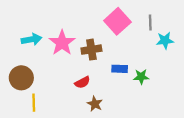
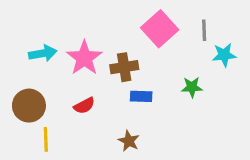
blue rectangle: (120, 69) -> (141, 96), moved
green star: (141, 77) -> (192, 87), moved
red semicircle: (82, 82) -> (84, 106), moved

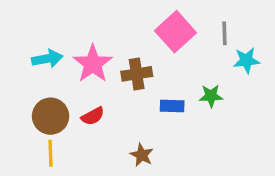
blue rectangle: (141, 96) -> (172, 106), moved
brown circle: (29, 106) -> (51, 116), moved

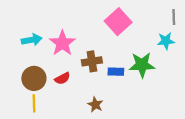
gray line: (224, 33) -> (174, 17), moved
brown cross: (137, 74) -> (92, 61), moved
green star: (211, 96) -> (142, 65), size x1.6

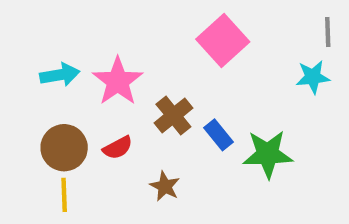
brown cross: (92, 61) -> (173, 116), turned -30
green star: (142, 65) -> (268, 154), moved
blue rectangle: (116, 72) -> (218, 135), turned 49
brown star: (95, 105) -> (165, 186), moved

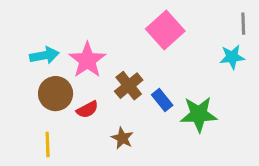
brown circle: (64, 148) -> (56, 94), moved

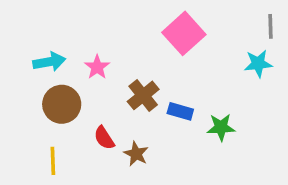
pink star: (87, 60) -> (97, 67), size x0.6
blue rectangle: (162, 100) -> (180, 111), turned -35
red semicircle: (87, 109) -> (104, 138), moved, turned 85
green star: (199, 114) -> (221, 127), size x0.7

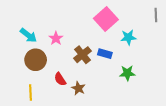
cyan arrow: (49, 62) -> (28, 35), turned 48
cyan star: (258, 64) -> (128, 37), moved
blue rectangle: (180, 111) -> (105, 54), moved

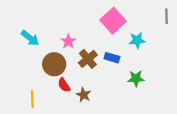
pink star: (56, 38) -> (68, 41), moved
brown circle: (36, 60) -> (54, 64), moved

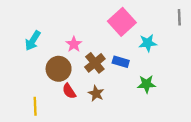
cyan arrow: (30, 38) -> (33, 41), turned 84
brown star: (84, 95) -> (96, 93), moved

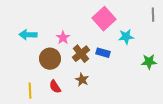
cyan arrow: (33, 41) -> (28, 35), turned 60
green star: (147, 84) -> (149, 62), moved
red semicircle: (69, 91) -> (55, 87), moved

